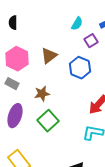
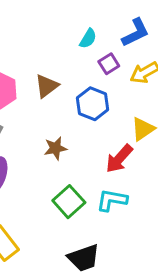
brown star: (42, 94) -> (55, 148), moved
green square: (48, 121) -> (69, 202), moved

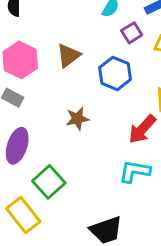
green square: (69, 202) -> (49, 182), moved

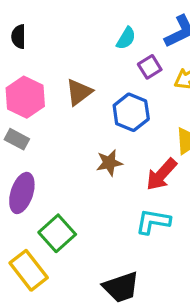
brown star: (77, 119) -> (109, 163), moved

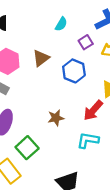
cyan semicircle: (126, 38) -> (61, 24), moved
brown star: (109, 163) -> (56, 118), moved

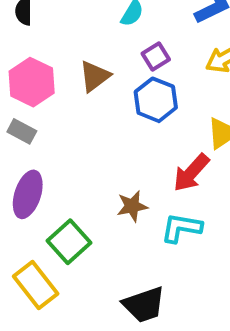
purple square: (86, 42) -> (156, 56), moved
brown star: (56, 118) -> (132, 206), moved

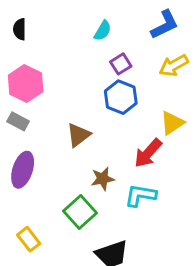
brown triangle: (95, 76) -> (78, 135), moved
green square: (69, 242) -> (80, 212), moved
yellow rectangle: (36, 285) -> (29, 239), size x0.7

